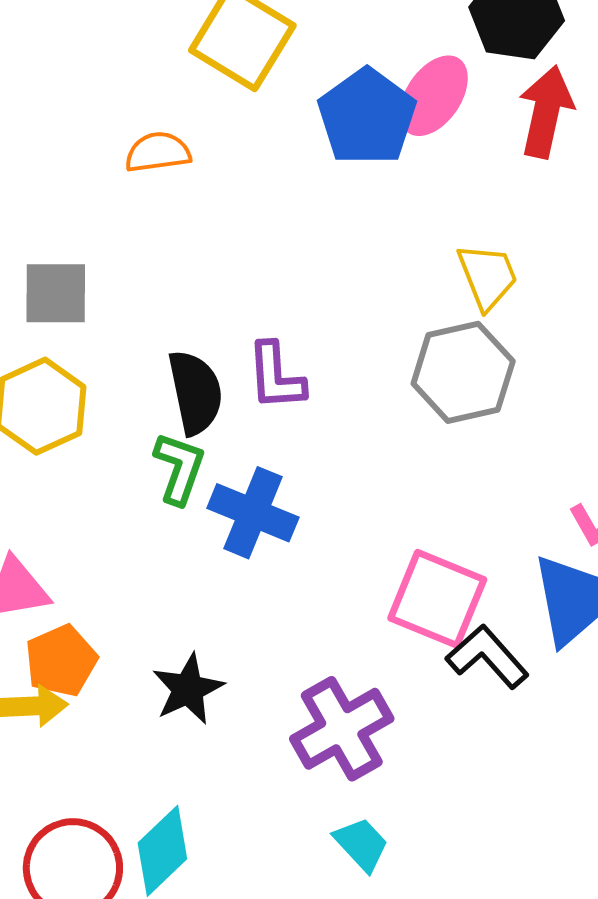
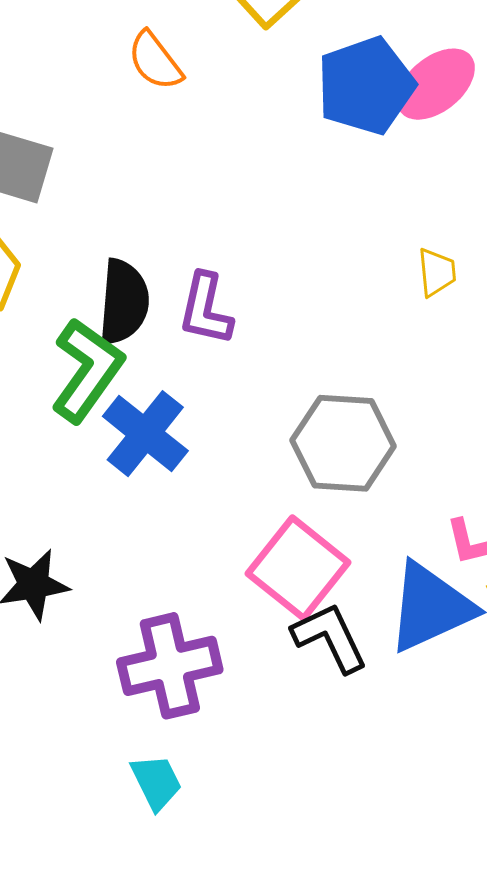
orange semicircle: (158, 152) -> (155, 61), turned -136
yellow trapezoid: (487, 276) -> (437, 272), size x0.7
gray hexagon: (463, 372) -> (343, 443), moved
green L-shape: (179, 468) -> (87, 370), size x1.4

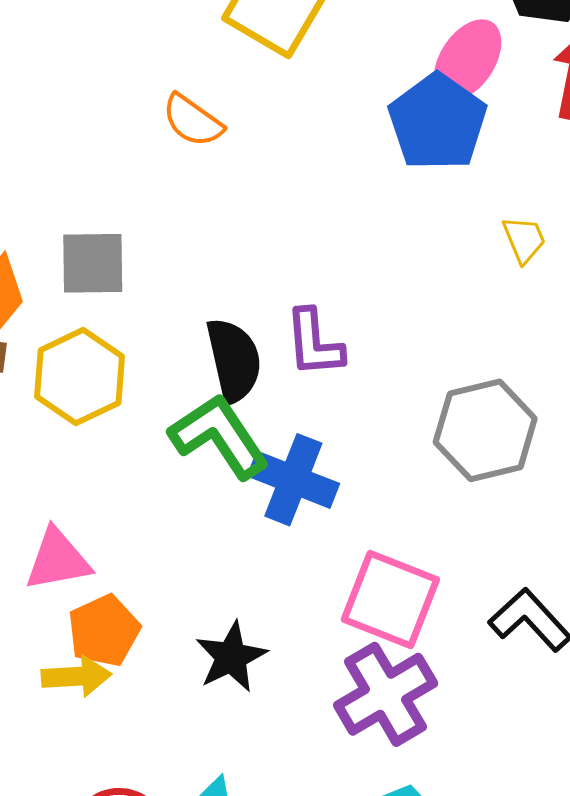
blue pentagon: (366, 86) -> (438, 122), moved
green L-shape: (87, 370) -> (219, 436), turned -52
pink square: (298, 568) -> (390, 599), moved

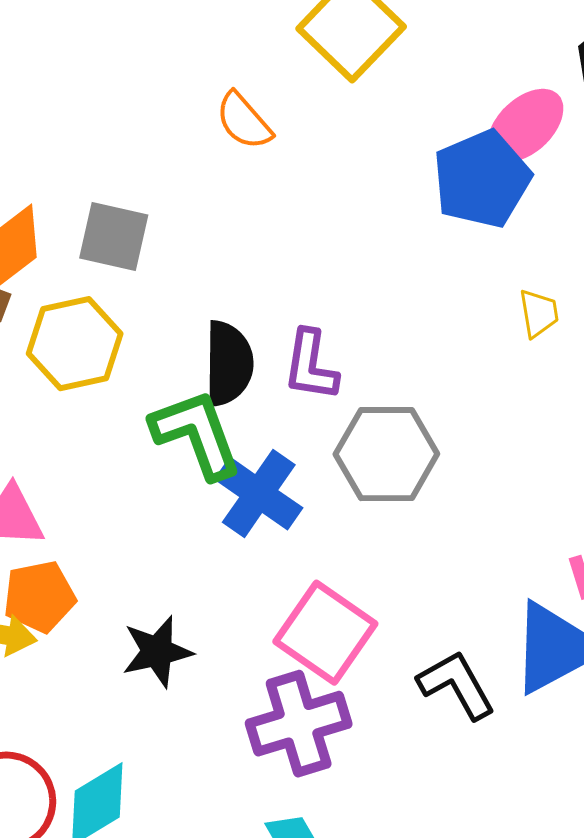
gray hexagon: (485, 430) -> (386, 454), moved

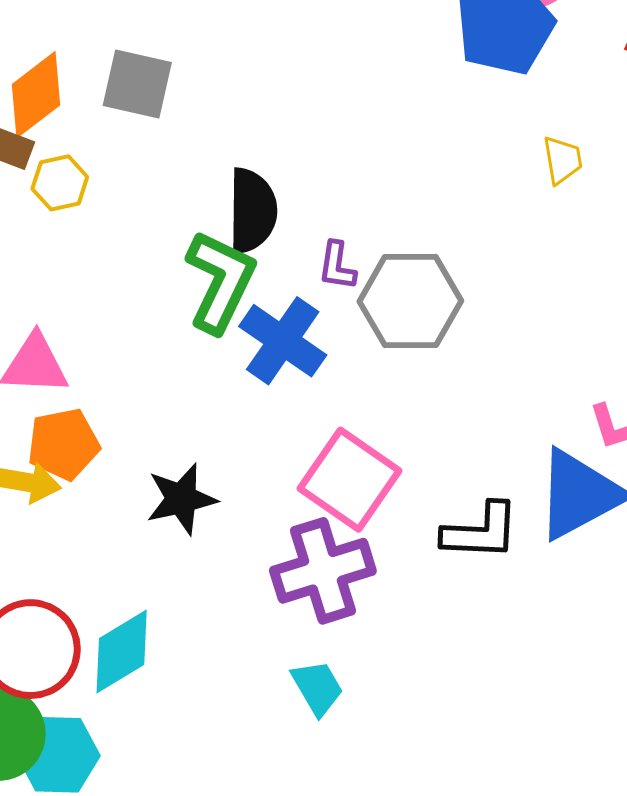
yellow hexagon: (75, 344) -> (60, 183), moved, size x0.6
purple L-shape: (311, 365) -> (337, 266), moved, size x0.7
green L-shape: (196, 434) -> (220, 281), turned 46
black L-shape: (456, 685) -> (481, 532), turned 122

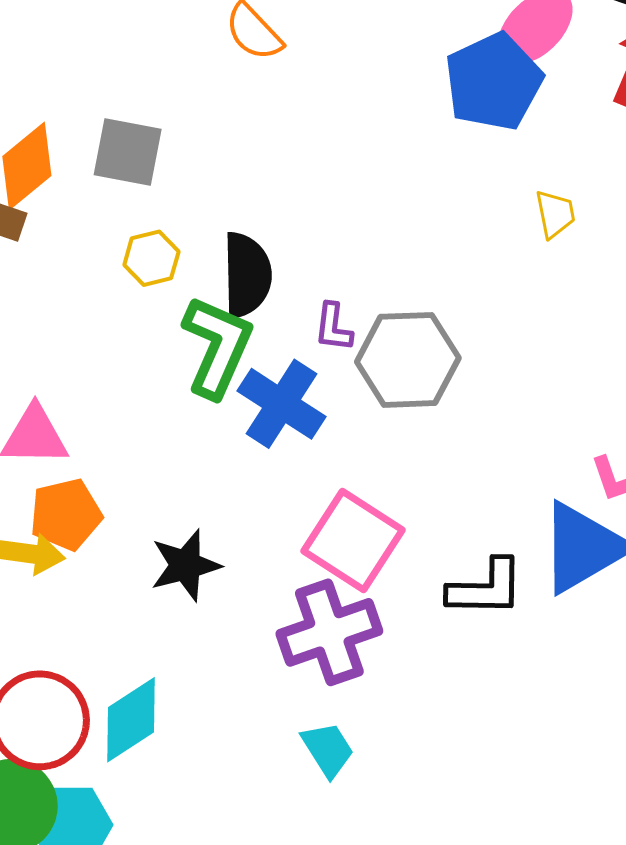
yellow hexagon: (60, 183) -> (151, 258), moved

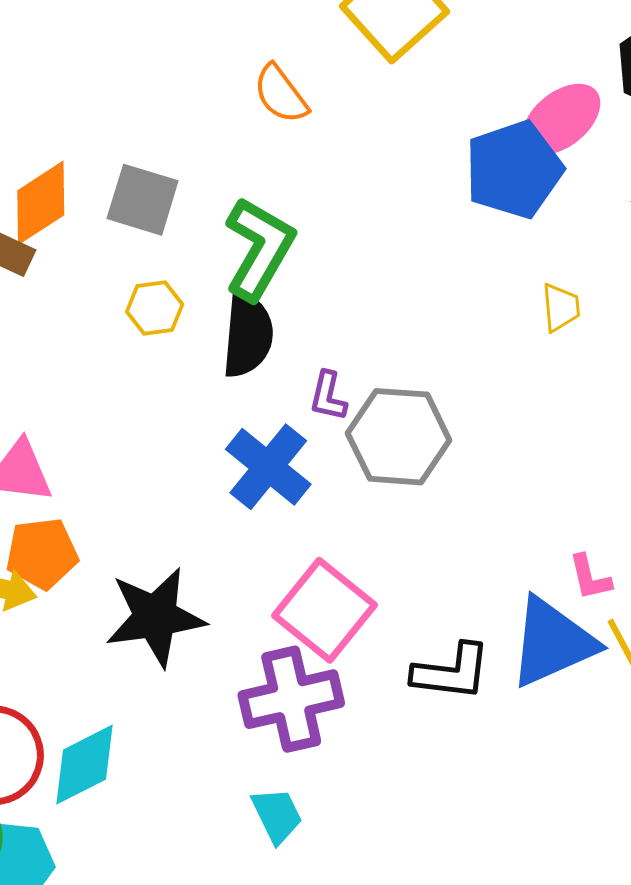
green L-shape: (217, 347) -> (259, 249), moved
black star: (186, 565) -> (155, 617), size x1.4

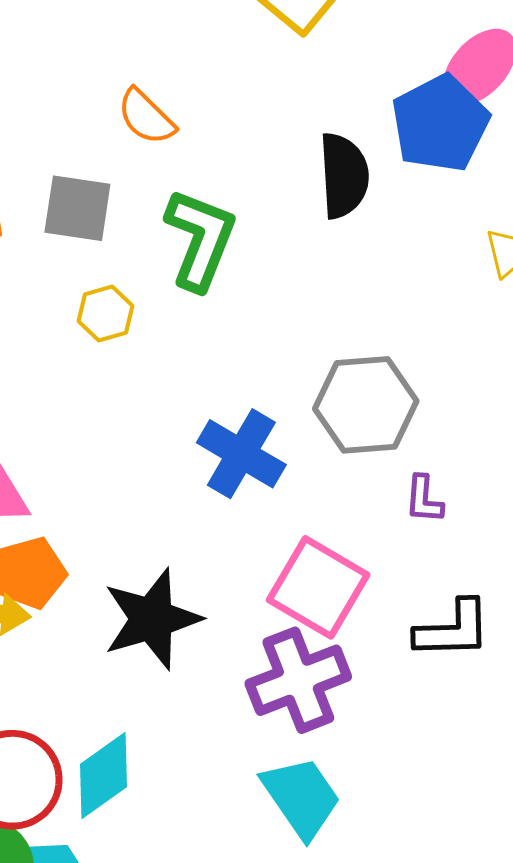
orange semicircle: (281, 94) -> (146, 117), moved
black semicircle: (248, 335) -> (344, 176), moved
purple L-shape: (328, 396) -> (424, 499), moved
cyan trapezoid: (277, 815) -> (301, 797), size x1.5

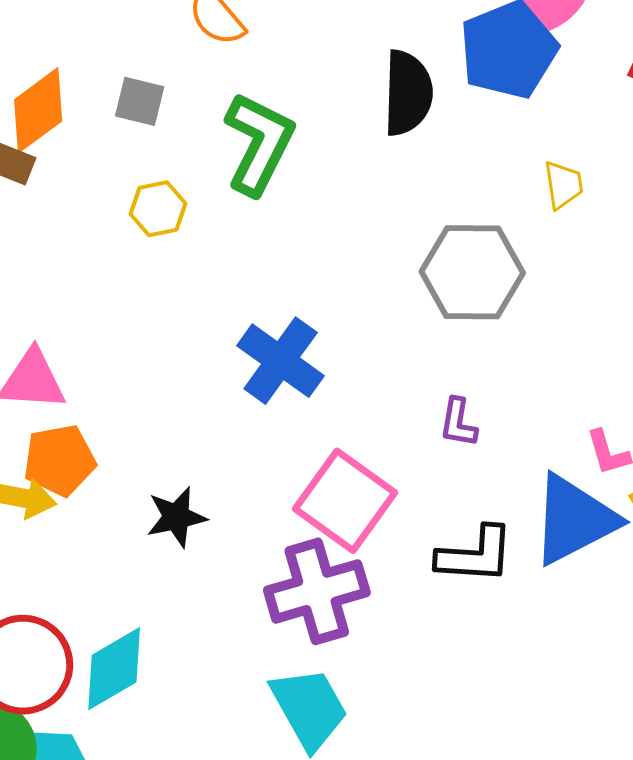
gray square: (77, 208) -> (140, 101), size x0.7
gray hexagon: (366, 405) -> (472, 272), moved
black star: (152, 619) -> (176, 517), size x0.6

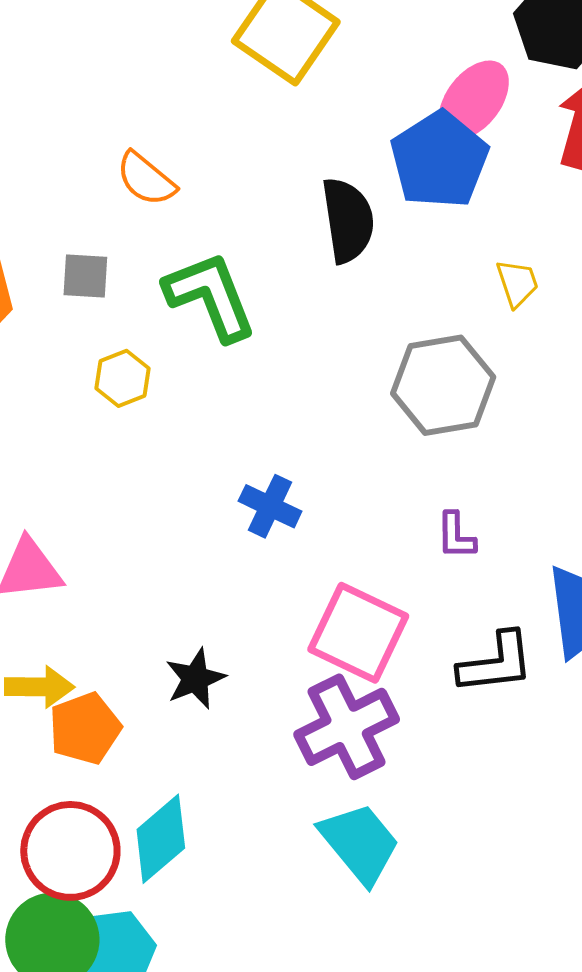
green L-shape: (259, 143) -> (210, 296), turned -38
blue cross: (281, 361) -> (270, 506), size x0.7
orange pentagon: (60, 460) -> (85, 728), moved

